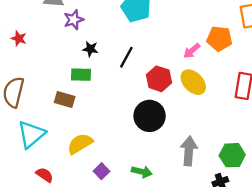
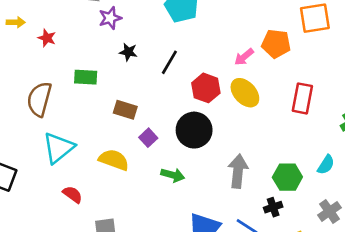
green rectangle: (81, 75) -> (86, 77), moved
brown rectangle: (65, 100) -> (125, 110), moved
yellow semicircle: (80, 144) -> (114, 160), turned 50
purple square: (101, 171) -> (148, 138), moved
green arrow: (142, 172) -> (173, 175), moved

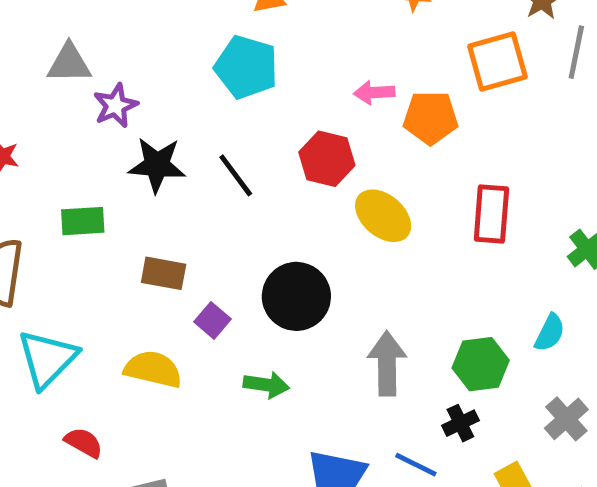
black star: (128, 52) -> (157, 165), size x1.6
pink arrow: (244, 57) -> (374, 93), moved, turned 42
black line: (169, 62) -> (236, 175), turned -60
red hexagon: (206, 88) -> (327, 159), moved

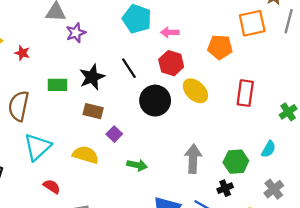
pink arrow: (374, 93) -> (170, 32), moved
black star: (157, 165) -> (92, 77), moved, turned -30
black circle: (296, 296) -> (155, 101), moved

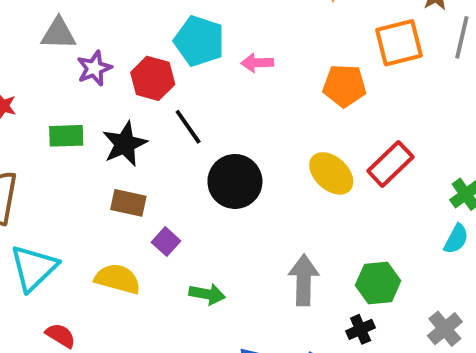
red hexagon: (171, 63) -> (153, 78), moved
green rectangle: (57, 85) -> (66, 136), moved
yellow ellipse: (195, 91) -> (331, 173), moved
red rectangle: (245, 93) -> (390, 164), turned 40
cyan semicircle: (269, 149) -> (456, 239), moved

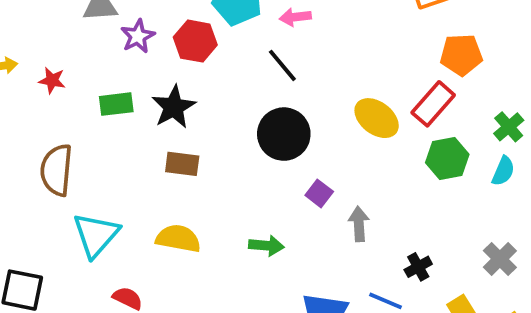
orange pentagon: (344, 86) -> (461, 55), moved
black line: (188, 127) -> (282, 65), moved
purple square: (166, 242) -> (319, 193), moved
gray arrow: (304, 280) -> (359, 224), size x0.7
green hexagon: (378, 283) -> (447, 159), moved

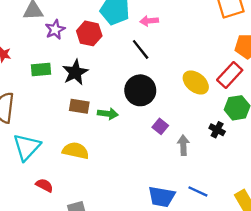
green arrow: (266, 246) -> (108, 114), moved
black cross: (418, 267) -> (217, 130), moved, turned -35

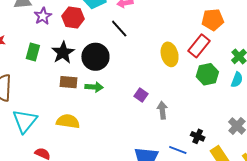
green rectangle: (41, 70) -> (33, 52), turned -66
yellow ellipse: (196, 82) -> (170, 54), turned 40
black circle: (140, 90) -> (95, 57), moved
black cross: (217, 130) -> (198, 136), moved

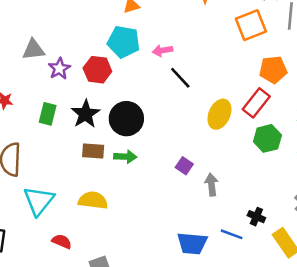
black line: (119, 29) -> (180, 78), moved
yellow ellipse: (170, 54) -> (219, 114), turned 40

